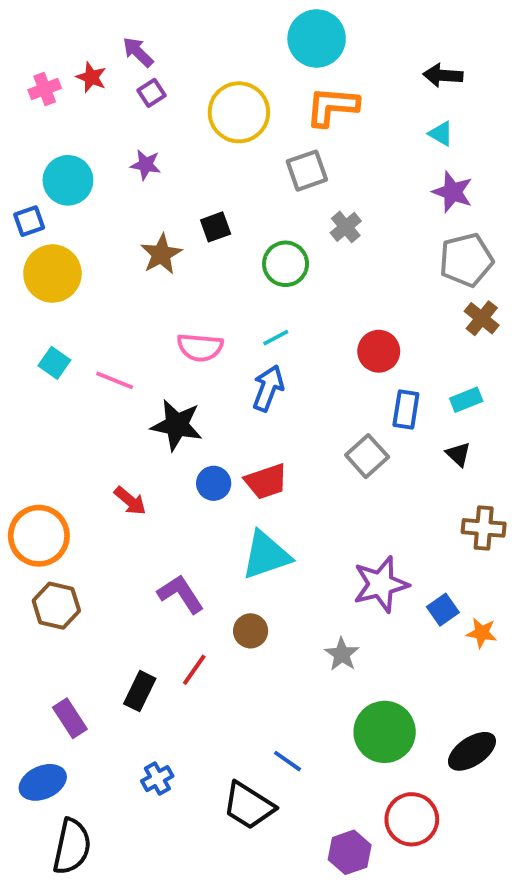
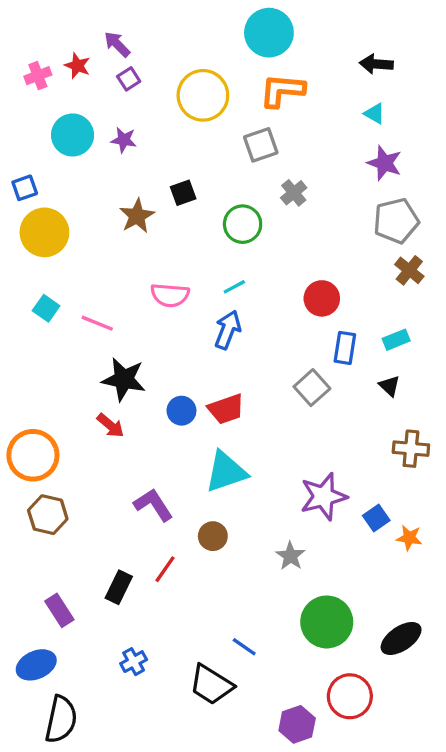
cyan circle: (68, 180) -> (73, 135), moved
black star: (177, 425) -> (124, 379), moved

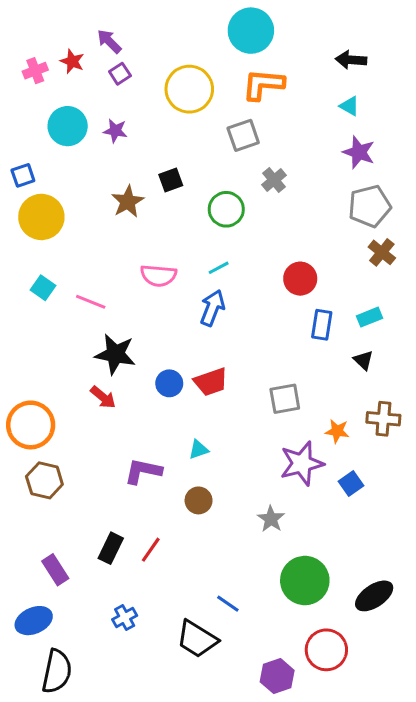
gray square: (312, 388) -> (285, 399), moved, turned 32
cyan triangle: (226, 472) -> (199, 450), moved, size x0.5
purple L-shape: (153, 505) -> (143, 471), turned -45
orange star: (409, 538) -> (337, 431), moved
red line: (165, 569) -> (151, 550), moved

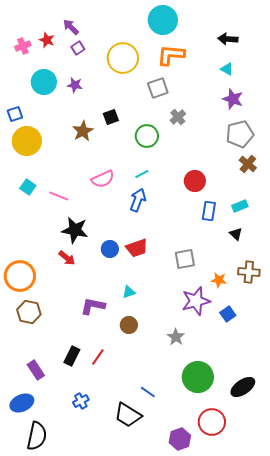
pink semicircle: (158, 276) -> (103, 179), turned -30

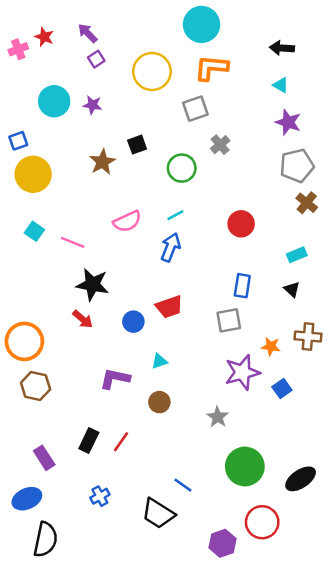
red star: (47, 40) -> (44, 37), moved
pink cross: (23, 46) -> (18, 49), moved
blue rectangle: (209, 211) -> (242, 286), moved
blue circle: (110, 249) -> (133, 322), moved

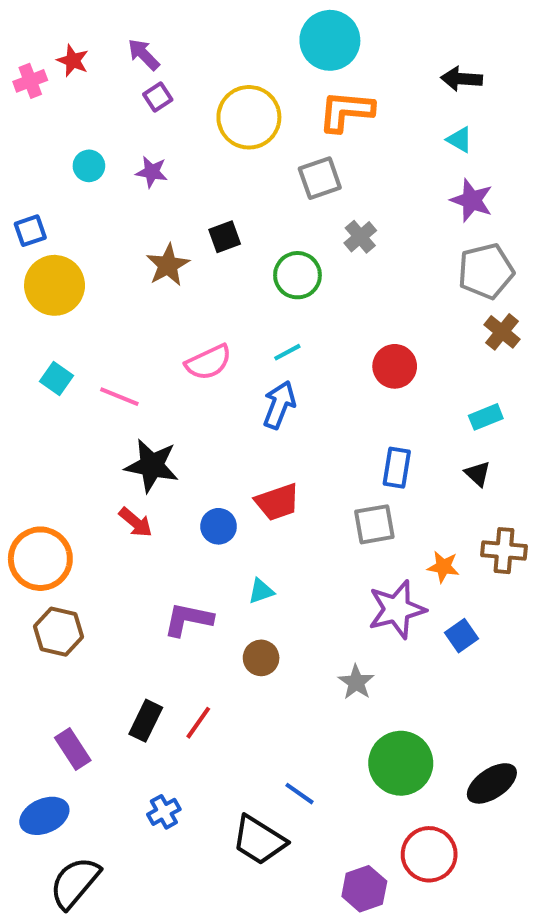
cyan circle: (54, 101) -> (89, 166), size x0.6
black semicircle: (45, 540) -> (75, 883), turned -152

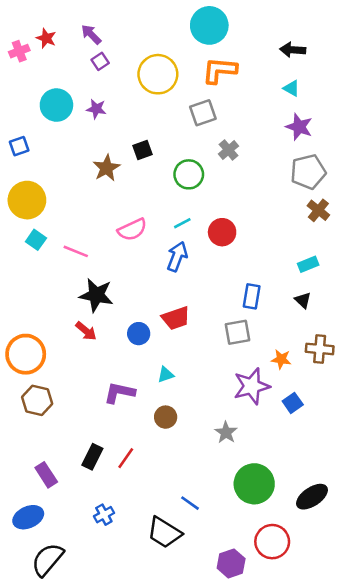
cyan circle: (89, 166) -> (56, 105), size x1.6
yellow circle: (55, 285) -> (27, 200), moved
red circle: (395, 366) -> (222, 232), moved

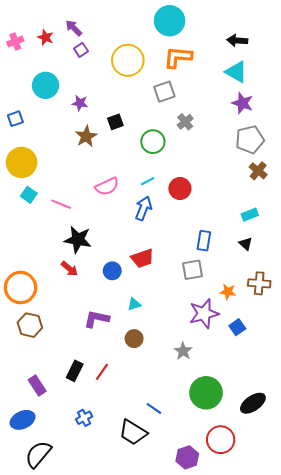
red star: (46, 38) -> (46, 37), moved
cyan triangle: (291, 88) -> (236, 72), size x1.6
purple star: (96, 109) -> (80, 103), moved

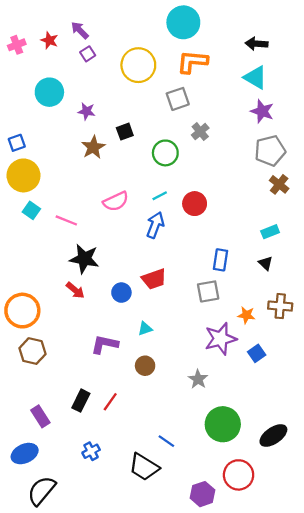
blue square: (15, 119) -> (17, 143), moved

